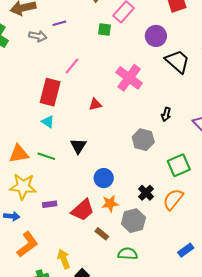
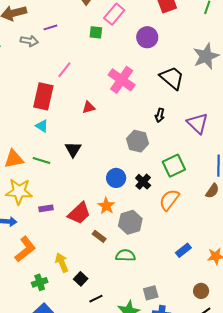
black trapezoid: (177, 61) -> (172, 78), moved
blue circle: (104, 178) -> (116, 178), moved
black cross: (146, 193) -> (143, 182), moved
orange star: (110, 203) -> (106, 206), turned -30

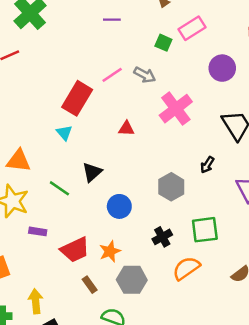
gray arrow: (29, 41) -> (145, 75), moved
green line: (41, 161) -> (59, 188), moved
blue circle: (116, 178) -> (119, 206), moved

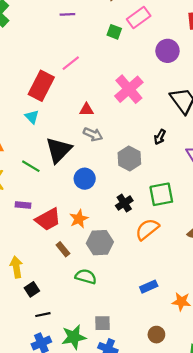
gray arrow: (145, 75) -> (93, 134), moved
black triangle: (92, 172) -> (59, 150), size x1.5
purple rectangle: (38, 231) -> (23, 205), moved

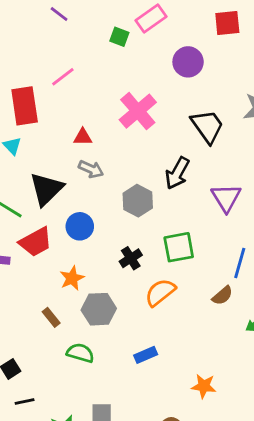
purple line: (67, 14) -> (59, 14), turned 40
red rectangle: (41, 86) -> (25, 106), turned -36
black arrow: (160, 137) -> (177, 173), size x1.6
red trapezoid: (48, 219) -> (36, 242), moved
blue rectangle: (149, 287) -> (146, 355), moved

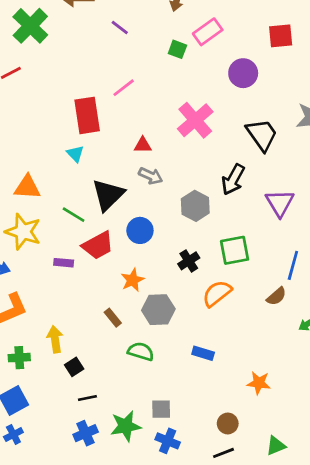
blue rectangle: (146, 355) -> (203, 353), turned 40

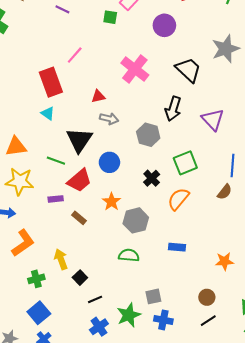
brown rectangle: (113, 318) -> (79, 218), moved

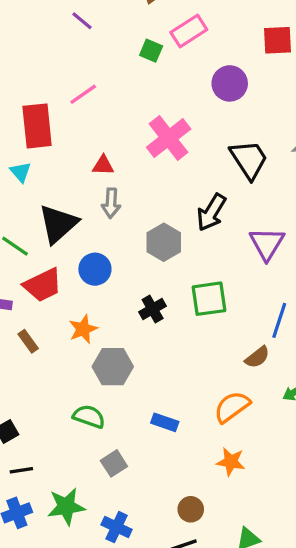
gray arrow: (109, 119) -> (111, 203), turned 66
orange semicircle: (178, 199) -> (232, 407), moved
gray square: (153, 296) -> (114, 463), moved, turned -35

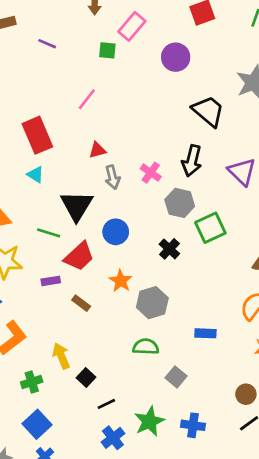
pink line: (83, 94) -> (87, 99), moved
pink cross: (169, 138) -> (151, 173), moved, size x0.6
gray hexagon: (164, 242) -> (180, 203), moved

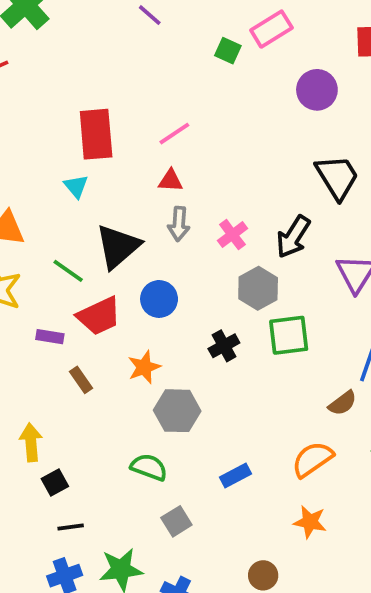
pink line: (87, 99) -> (174, 134), moved
blue rectangle: (205, 333) -> (235, 475), turned -48

